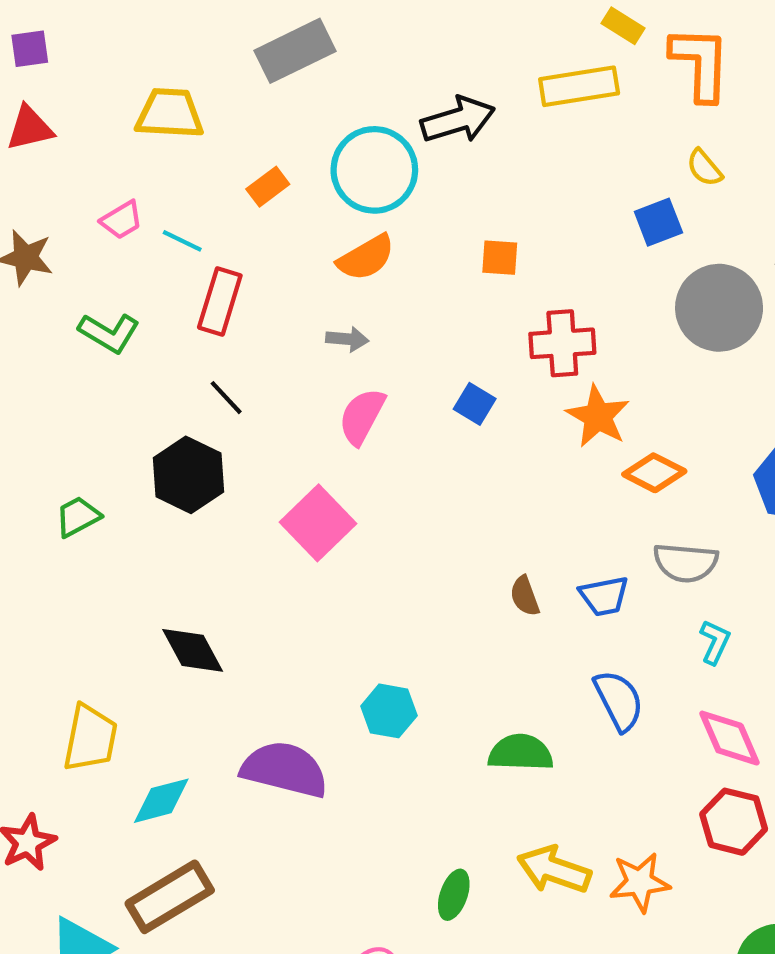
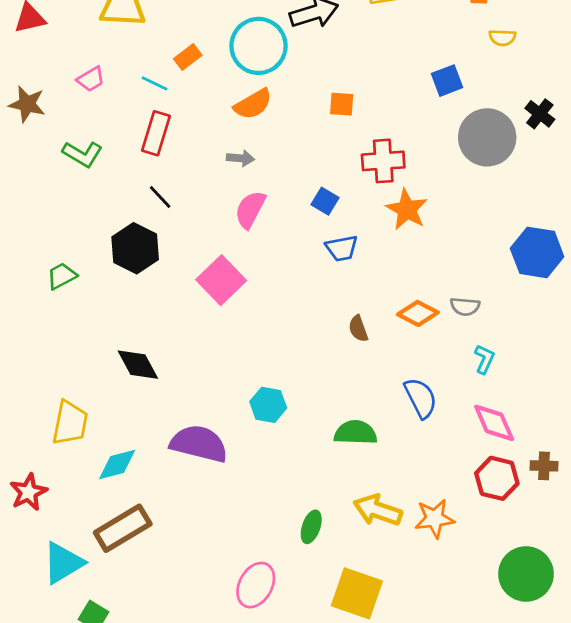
yellow semicircle: (704, 168) -> (502, 38), moved, turned -48
cyan line: (182, 241) -> (155, 83), moved
orange diamond: (654, 473) -> (418, 313), moved
gray semicircle: (686, 563) -> (465, 306), size x0.7
blue trapezoid: (604, 596) -> (342, 248), moved

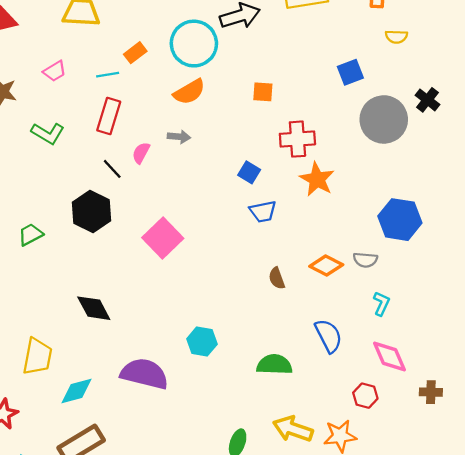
cyan line: (155, 83) -> (108, 75), turned -35
pink semicircle: (250, 209) -> (141, 153), moved, size x0.7
blue hexagon: (537, 252) -> (400, 220), moved
red hexagon: (497, 478) -> (365, 396), moved, size x0.7

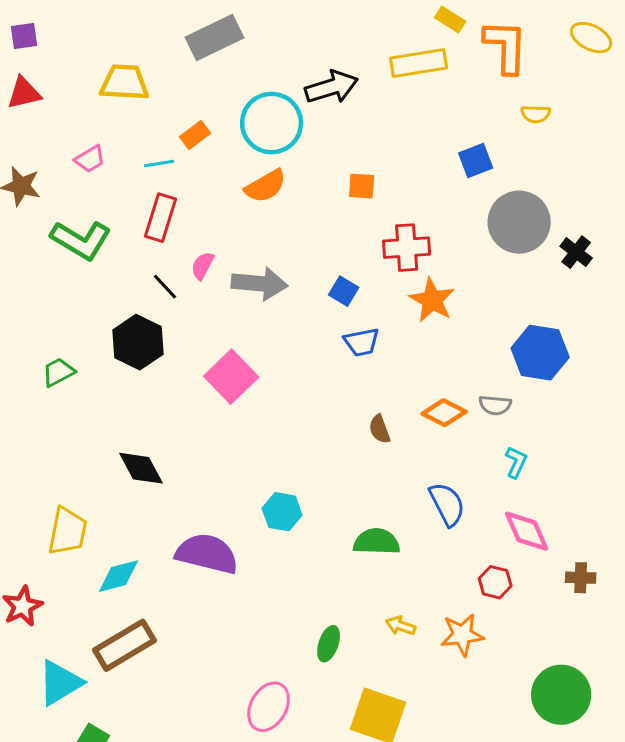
black cross: (427, 100) -> (576, 252), moved
green L-shape: (48, 133) -> (81, 240), size x1.4
gray arrow: (179, 137) -> (260, 284), moved, size x1.8
yellow arrow: (293, 429) -> (401, 626), size x0.6

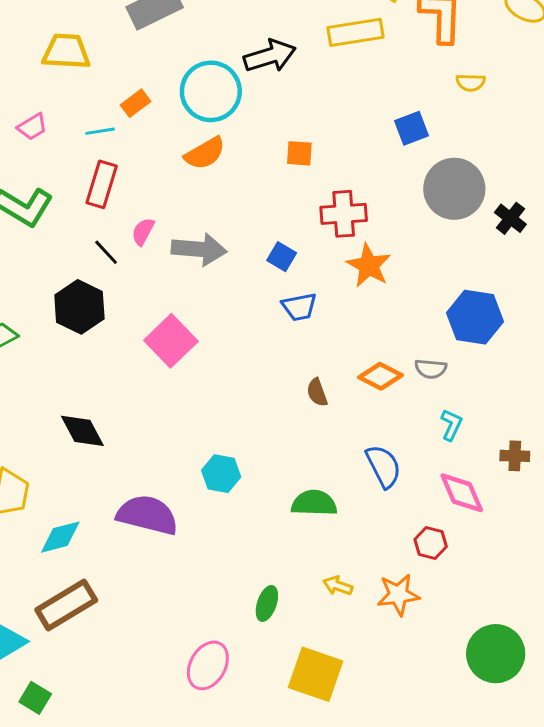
brown cross: (581, 578) -> (515, 456), moved

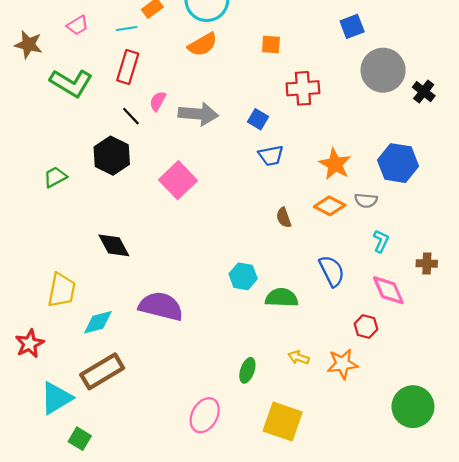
orange star: (369, 266) -> (335, 164), moved
cyan hexagon: (221, 474) -> (243, 276), moved

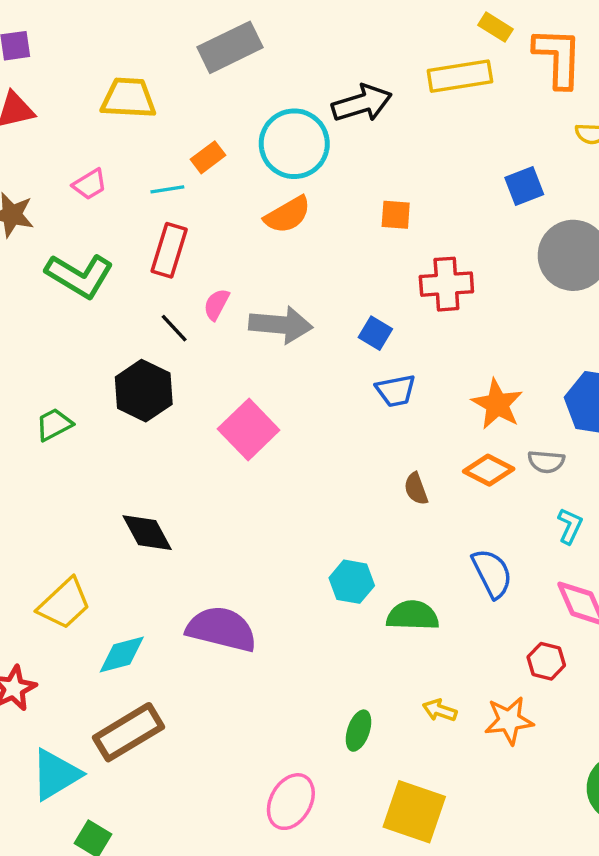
yellow trapezoid: (62, 290) -> (64, 604), turned 36

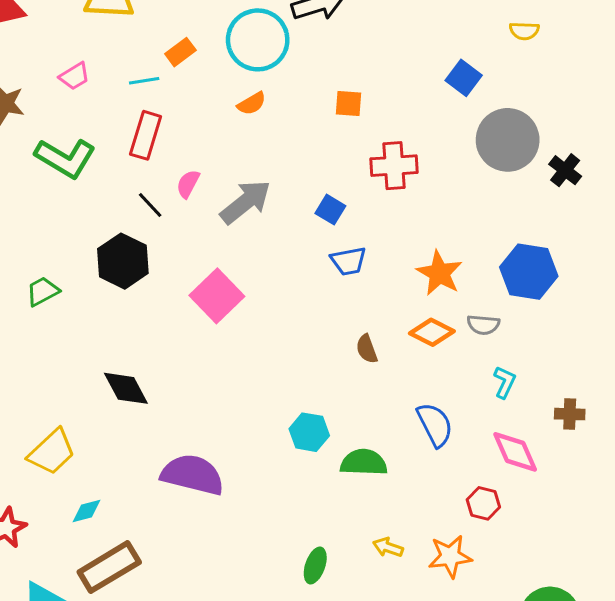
blue square: (524, 186) -> (464, 78), turned -32
orange semicircle: (287, 215) -> (252, 104), size x0.7
gray arrow: (281, 325) -> (246, 202), turned -44
cyan diamond: (122, 654) -> (87, 511), moved, size x0.7

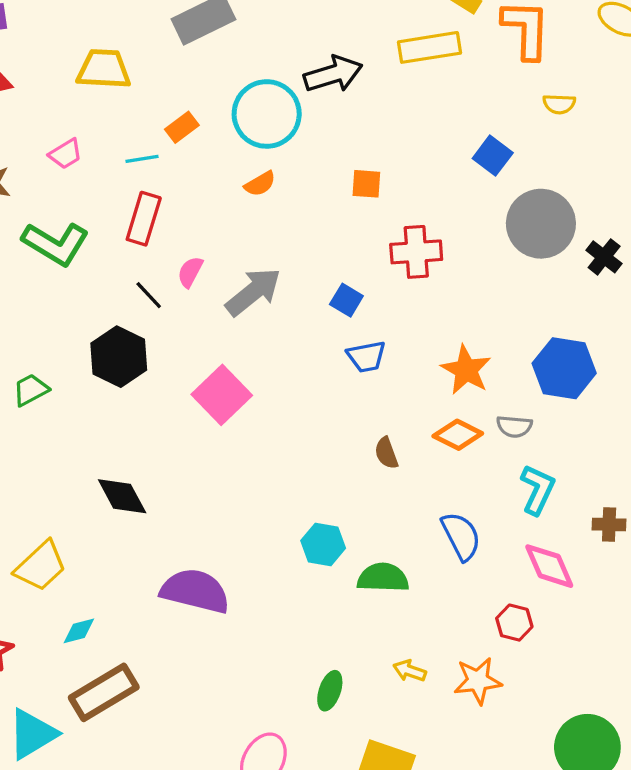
cyan L-shape: (505, 382) -> (538, 490), size x1.4

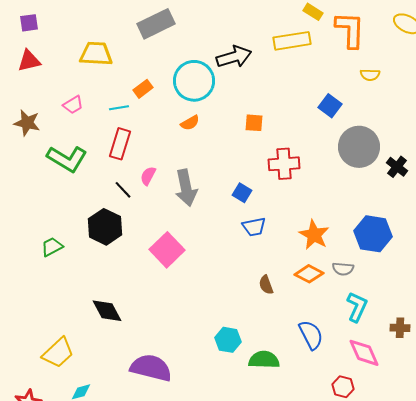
gray arrow: (253, 292) -> (186, 188), turned 117

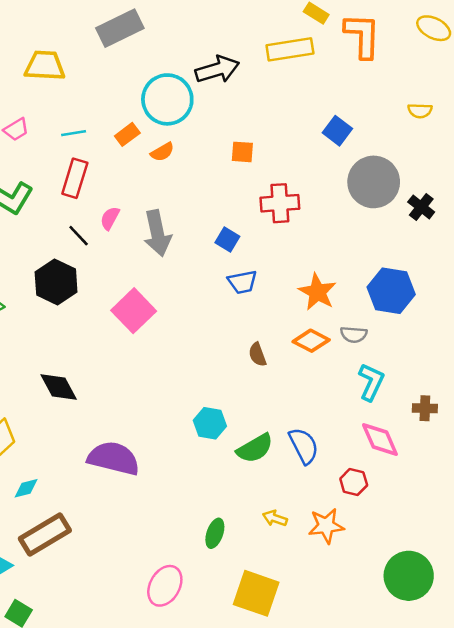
yellow semicircle: (370, 75) -> (420, 111), moved
orange rectangle: (143, 89) -> (127, 134), moved
blue semicircle: (311, 335) -> (304, 446), moved
green semicircle: (264, 360) -> (255, 448), turned 148

